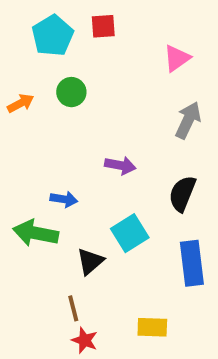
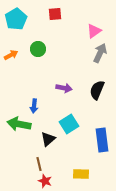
cyan pentagon: (53, 36) -> (16, 19), moved
gray arrow: (188, 120) -> (100, 53), moved
black semicircle: (182, 194) -> (97, 90), moved
blue arrow: (64, 199) -> (34, 106), turned 88

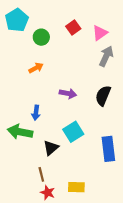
red square: (55, 14) -> (73, 28), moved, turned -32
green circle: (38, 49) -> (41, 37), moved
orange arrow: (11, 55) -> (36, 68), moved
yellow rectangle: (81, 174) -> (76, 187), moved

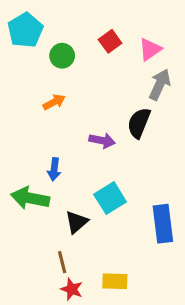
black semicircle: (103, 96) -> (139, 123), moved

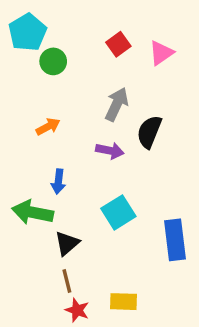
green circle: (62, 56) -> (53, 61), moved
gray arrow: (160, 85) -> (117, 104), moved
orange arrow: (54, 102) -> (48, 127), moved
black triangle: (77, 222) -> (67, 243), moved

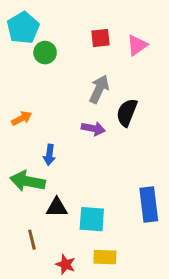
red square: (118, 44) -> (101, 38), turned 30
orange arrow: (48, 127) -> (22, 118), moved
cyan square: (118, 212) -> (92, 219), moved, turned 36
black triangle: (67, 243) -> (57, 207), turned 40
brown line: (67, 281) -> (32, 240), moved

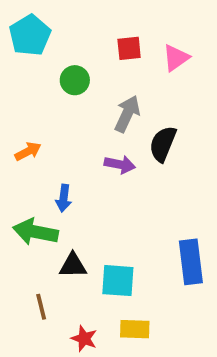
green circle: (45, 53) -> (75, 80), moved

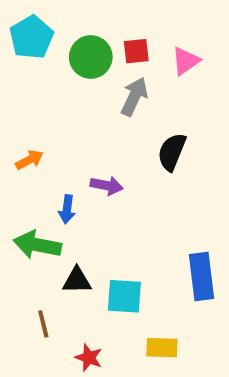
green circle: (75, 80) -> (91, 57), moved, size x1.4
gray arrow: (127, 114) -> (134, 97), moved
purple arrow: (120, 164) -> (107, 186), moved
yellow rectangle: (135, 329) -> (162, 348), moved

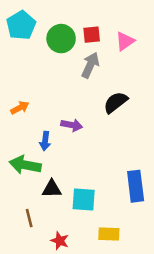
black semicircle: (172, 152) -> (116, 102), turned 30

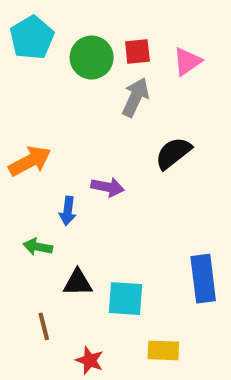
orange arrow: (20, 108) -> (30, 161), size x1.5
green arrow: (25, 165) -> (38, 247), size x0.6

